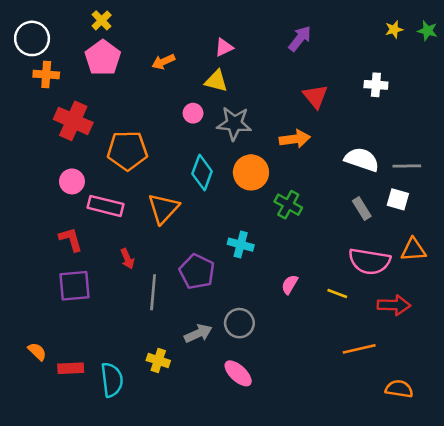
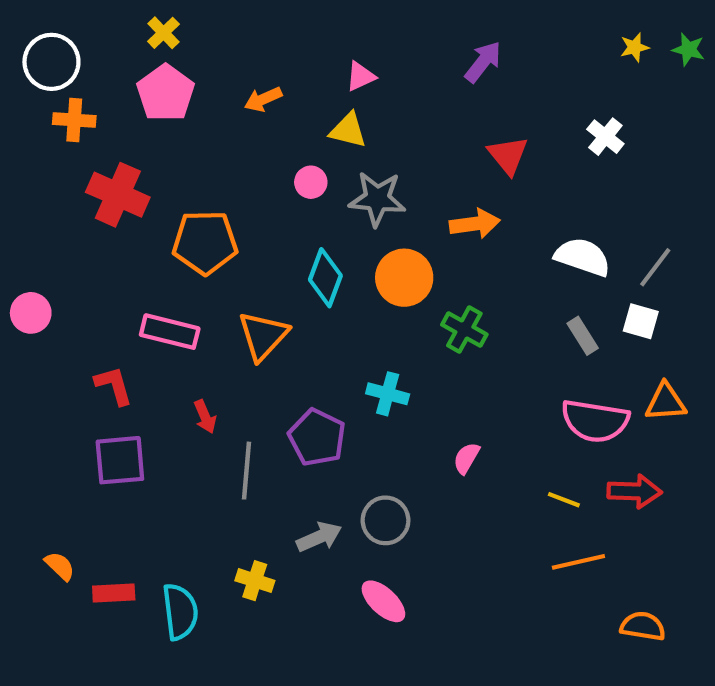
white cross: (376, 85) -> (605, 137), turned 35
gray line: (407, 166) -> (655, 267), turned -52
pink circle: (72, 181) -> (31, 313), moved
yellow line: (337, 294) -> (564, 500), moved

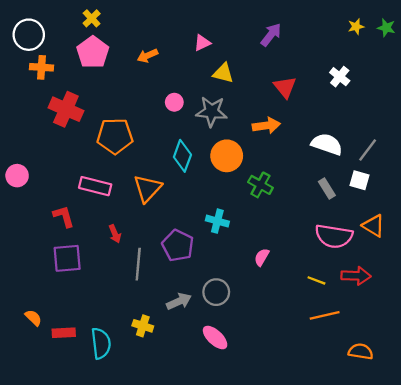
yellow triangle: (348, 130) -> (223, 73), moved
orange triangle: (666, 402) -> (373, 226), turned 35

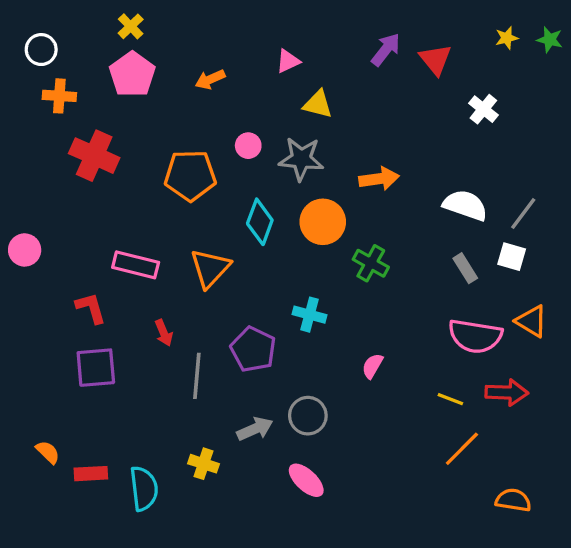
white circle: (29, 35) -> (41, 50), size x0.7
red triangle: (285, 87) -> (435, 59), moved
orange pentagon: (115, 136) -> (190, 175), moved
orange line: (325, 315) -> (462, 449), turned -32

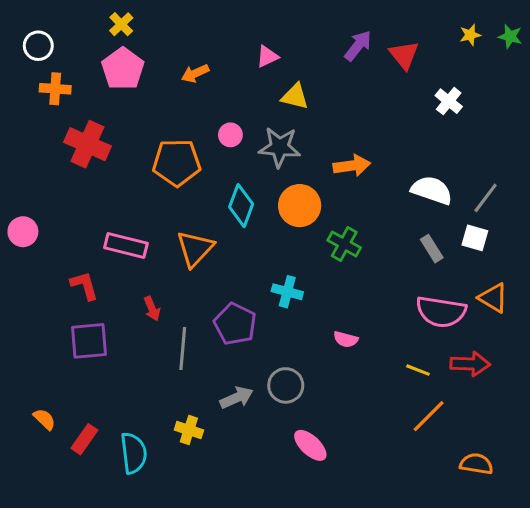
pink semicircle: (372, 366) -> (346, 339), turned -105
red rectangle: (91, 474) -> (84, 439), turned -52
pink ellipse: (306, 480) -> (310, 445), moved

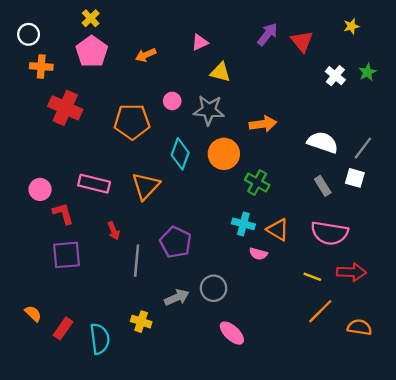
green star: (510, 37) -> (367, 72), moved, turned 30
pink circle: (23, 232) -> (40, 189), moved
cyan cross: (287, 292) -> (243, 224), moved
orange triangle: (493, 298) -> (278, 230), moved
orange semicircle: (476, 464) -> (359, 327), moved

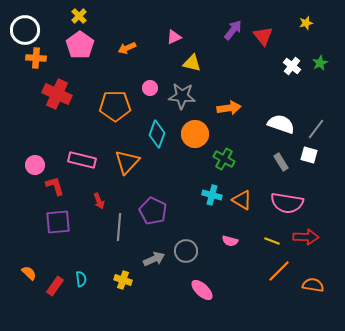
white circle: (29, 34) -> (25, 30), size x1.5
pink semicircle: (258, 254) -> (230, 241), moved
cyan semicircle: (100, 339) -> (81, 279), moved, size x0.6

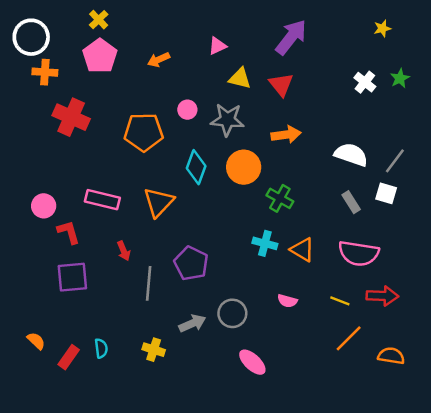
purple arrow: (233, 30) -> (291, 37), size x1.4
red triangle: (263, 36) -> (281, 85), moved

